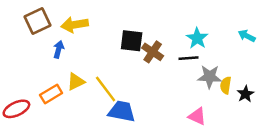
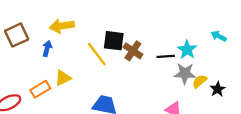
brown square: (37, 21) -> (17, 35), moved
cyan star: (197, 38) -> (187, 50), moved
yellow semicircle: (226, 85) -> (200, 81), turned 42
yellow line: (106, 89) -> (97, 54), moved

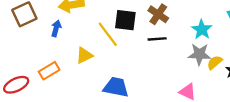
brown cross: (133, 51) -> (158, 14), moved
black line: (166, 56) -> (157, 39), moved
yellow triangle: (63, 78) -> (84, 55), moved

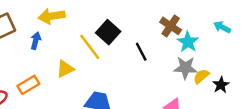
brown cross: (158, 14) -> (171, 26), moved
black square: (125, 20) -> (108, 32), turned 35
black line: (157, 39) -> (141, 52), turned 66

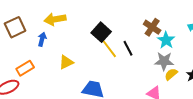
yellow line: (90, 47) -> (108, 47), moved
yellow semicircle: (201, 76) -> (171, 74), moved
orange rectangle: (28, 85) -> (25, 68), moved

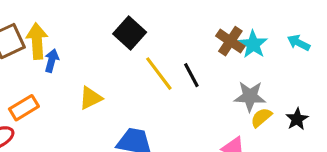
yellow arrow: (55, 19) -> (37, 41), moved, turned 95
black square: (101, 32) -> (130, 33), moved
cyan star: (166, 40) -> (253, 44), moved

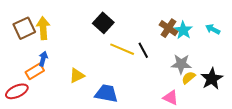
blue arrow: (52, 61) -> (43, 59), moved
yellow line: (159, 74) -> (122, 49), turned -30
yellow triangle: (91, 98) -> (77, 76), moved
black star: (297, 119) -> (212, 79), size x1.5

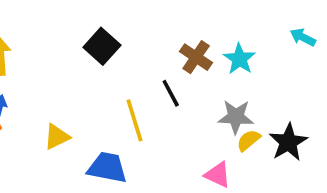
brown cross: (169, 28) -> (196, 57), moved
cyan arrow: (213, 29) -> (303, 37), moved
yellow line: (122, 49) -> (134, 120), moved, turned 50

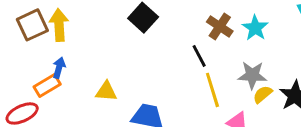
yellow line: (134, 120) -> (212, 90), moved
yellow triangle: (57, 137) -> (106, 91), turned 30

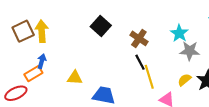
brown cross: (220, 26) -> (139, 38), moved
black line: (199, 56) -> (140, 62), moved
gray star: (252, 75) -> (190, 51), moved

